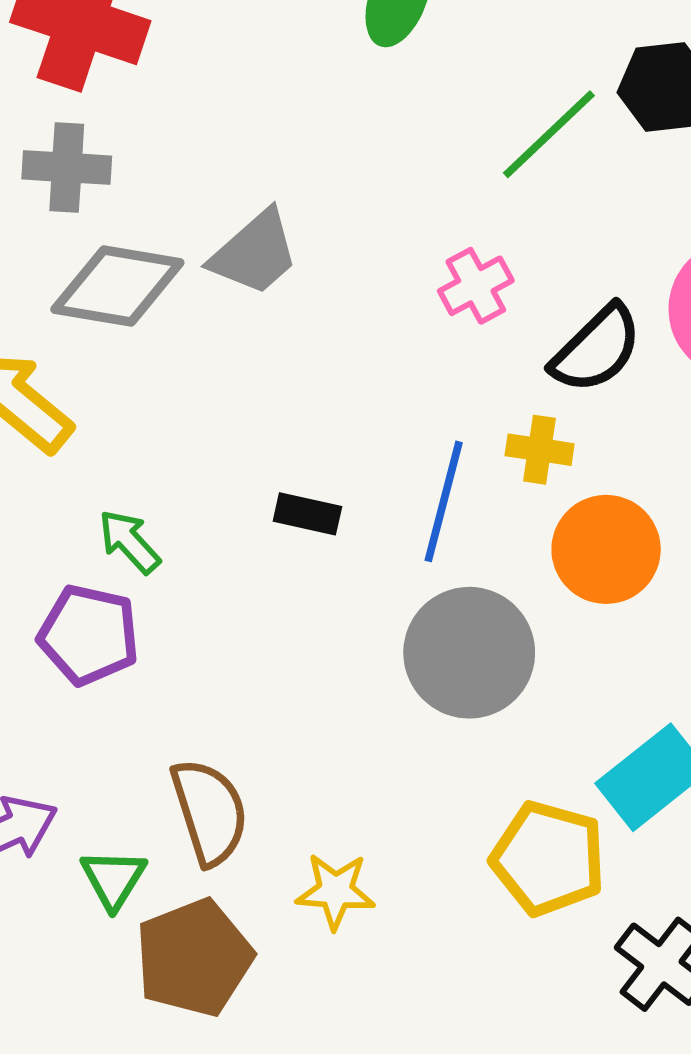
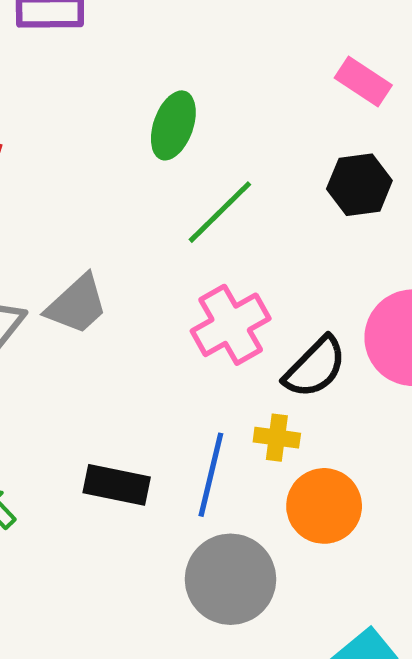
green line: (549, 134) -> (220, 212), moved
pink cross: (476, 286) -> (231, 325), size x1.5
black rectangle: (307, 514) -> (117, 485), size x1.4

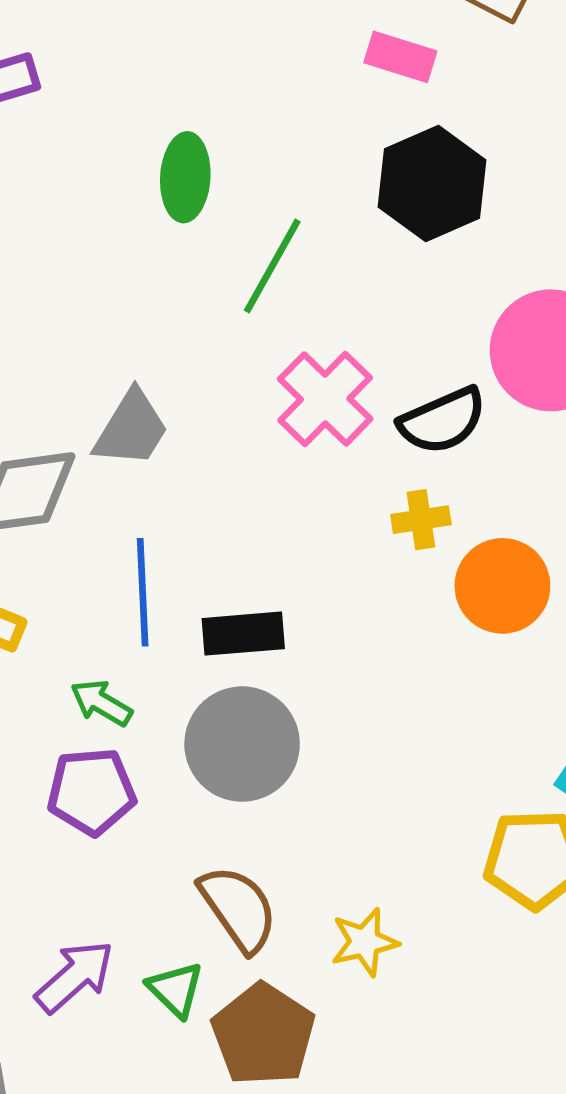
black hexagon: (359, 185) -> (432, 183), size x1.4
black semicircle: (315, 367) -> (442, 421), turned 38
blue line: (211, 475) -> (143, 592), moved
gray circle: (230, 579) -> (242, 744), moved

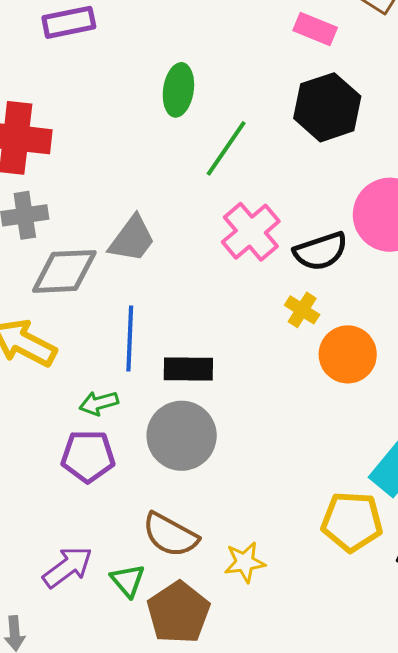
yellow cross: (421, 520) -> (302, 310), turned 36
green arrow: (101, 703) -> (99, 403), turned -51
brown semicircle: (238, 908) -> (170, 535), turned 148

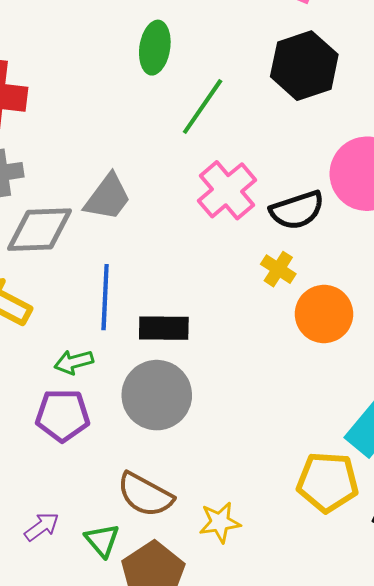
purple arrow: (68, 567) -> (42, 527), size x0.7

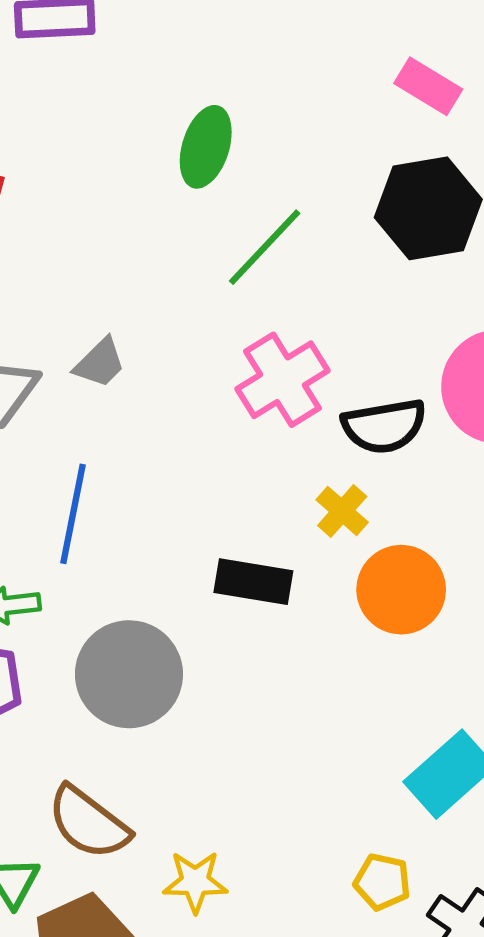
gray trapezoid: (108, 197) -> (100, 363), size x0.7
black rectangle: (164, 328) -> (253, 582), moved
yellow pentagon: (328, 482) -> (382, 882), moved, size x0.6

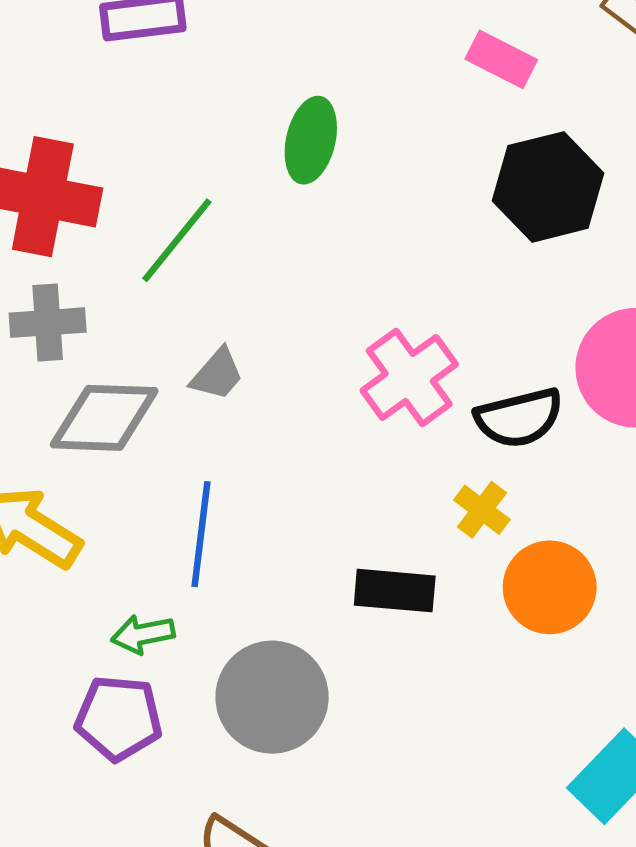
pink rectangle: (428, 86) -> (501, 59), moved
green line: (265, 247) -> (177, 240), moved

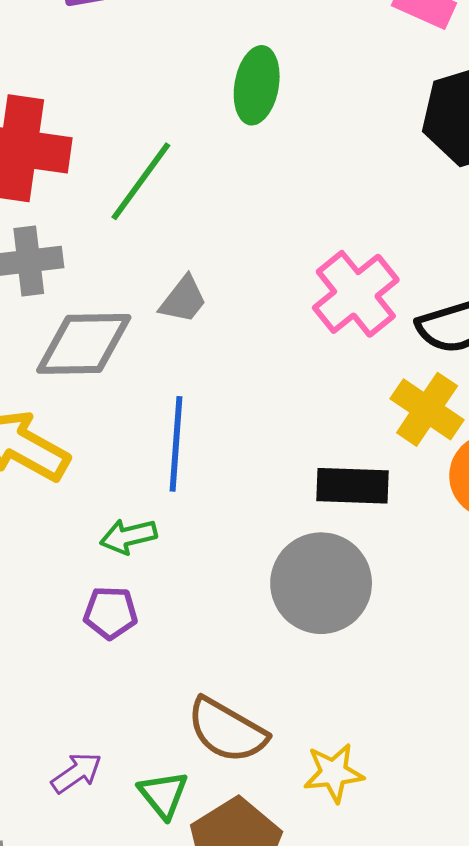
yellow cross: (482, 510) -> (427, 409), size x1.4
gray circle: (272, 697) -> (321, 583), moved
purple pentagon: (119, 718) -> (110, 613), size x0.7

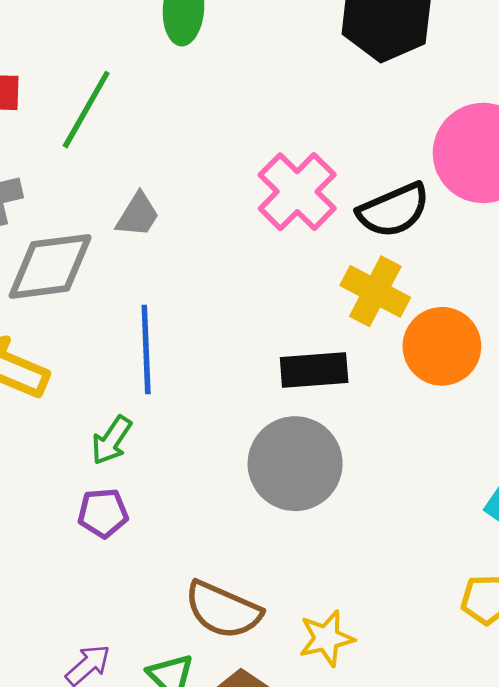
green arrow: (128, 536) -> (111, 440), turned -36

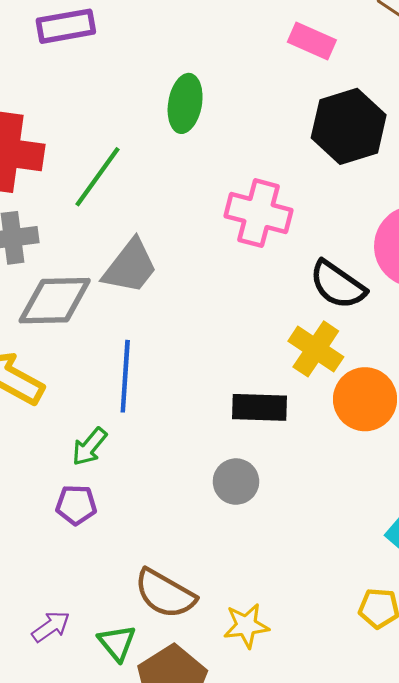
pink cross: (297, 192) -> (259, 213), moved, turned -36
black semicircle: (394, 210) -> (338, 285), turned 52
gray trapezoid: (138, 215) -> (130, 267), size x1.5
gray circle: (295, 464) -> (236, 482), size x0.6

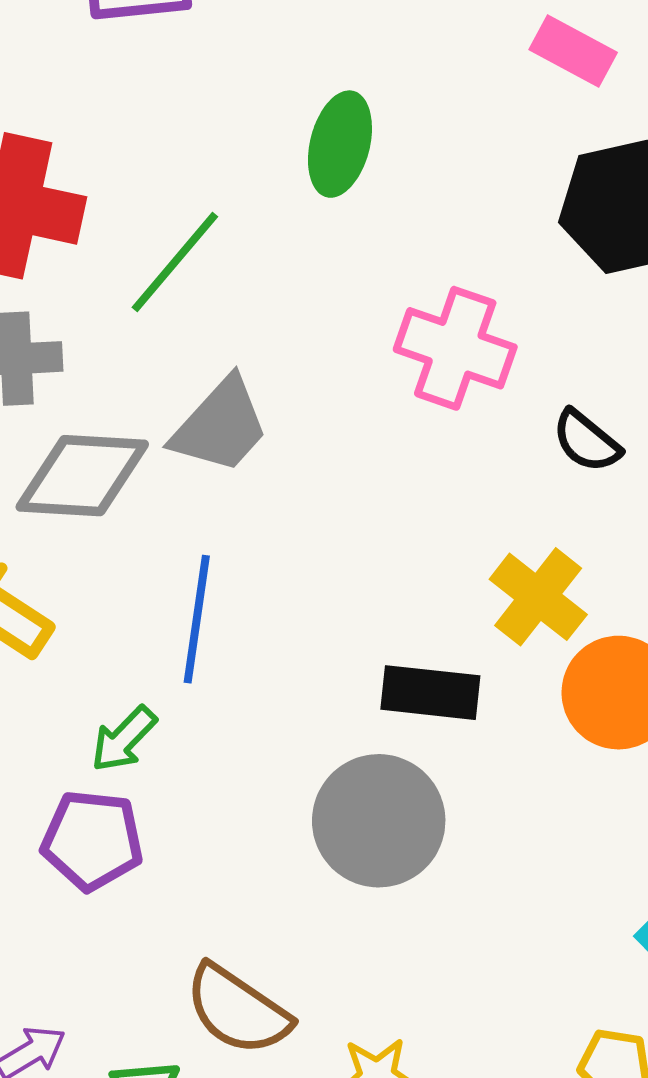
black semicircle: (338, 285) -> (586, 441), moved, size x0.7
gray circle: (236, 482) -> (379, 821), size x1.6
purple pentagon: (76, 505) -> (92, 840), size x1.4

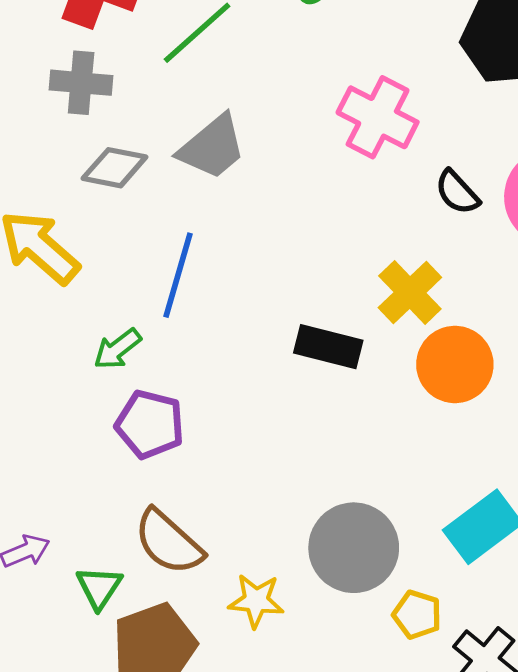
gray diamond: (82, 476) -> (114, 168), size x0.7
gray circle: (379, 821) -> (354, 548), moved
purple pentagon: (92, 840) -> (150, 424), moved

